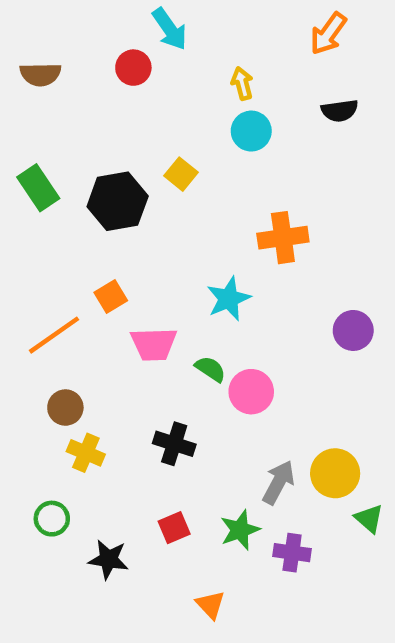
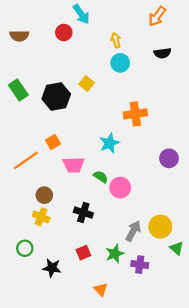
brown circle: (65, 408) -> (44, 195), moved

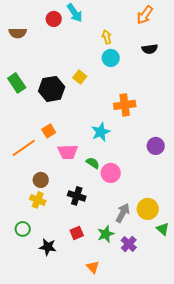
red circle: (64, 33) -> (54, 19), moved
purple cross: (140, 265) -> (129, 244), turned 35

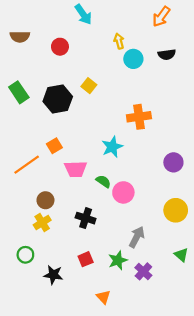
red circle: (54, 19) -> (60, 47), moved
cyan circle: (111, 58) -> (133, 59), moved
yellow cross: (38, 200) -> (42, 223), turned 35
yellow circle: (148, 209) -> (176, 210), moved

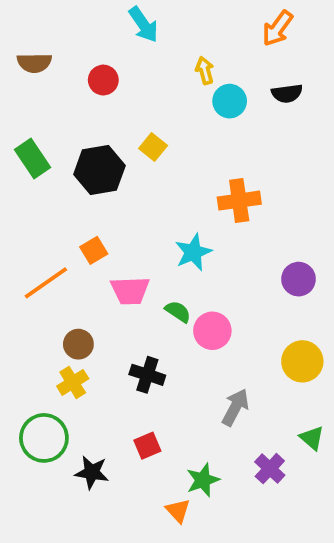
green circle: (25, 255) -> (44, 438), size x1.6
green star: (118, 260) -> (203, 480), moved
purple cross: (143, 271) -> (270, 469), moved

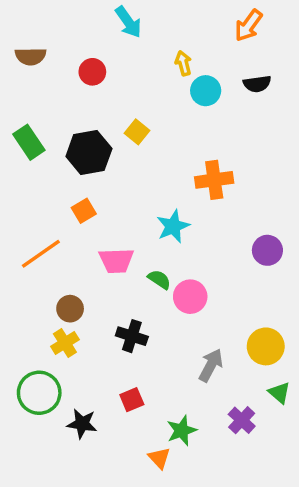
orange square: (94, 250) -> (84, 211), moved
yellow circle: (302, 361) -> (266, 346), moved

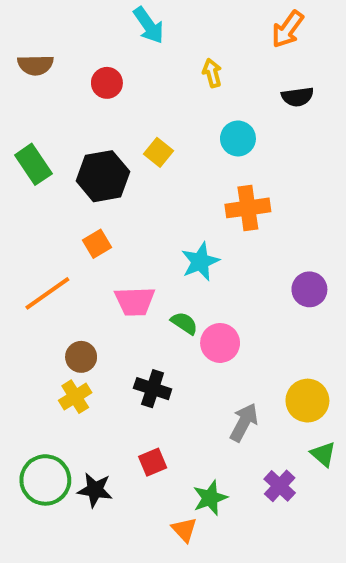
cyan circle: (206, 91) -> (238, 138), moved
green circle: (39, 393) -> (45, 480), moved

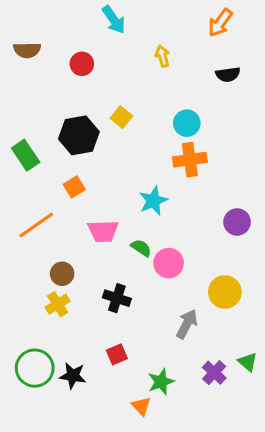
cyan circle: (238, 138) -> (187, 123), moved
green rectangle: (33, 164) -> (26, 155), moved
yellow circle: (307, 401) -> (225, 292), moved
green triangle: (323, 454) -> (248, 362), moved

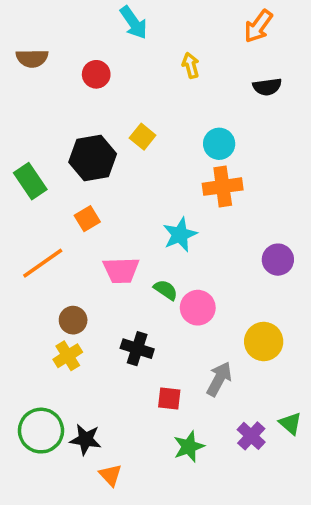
red square: (117, 354) -> (169, 399), moved, turned 30
orange triangle: (141, 406) -> (110, 475), moved

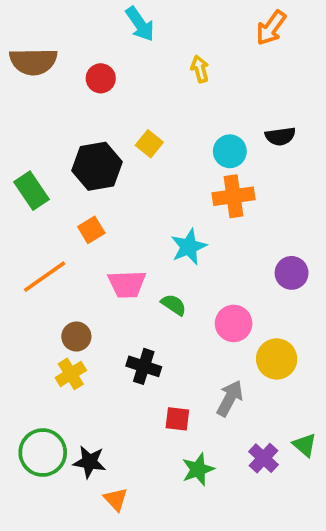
brown semicircle: (32, 58) -> (33, 61), size x1.4
black semicircle: (267, 87) -> (280, 136), moved
pink circle: (198, 308) -> (234, 323), moved

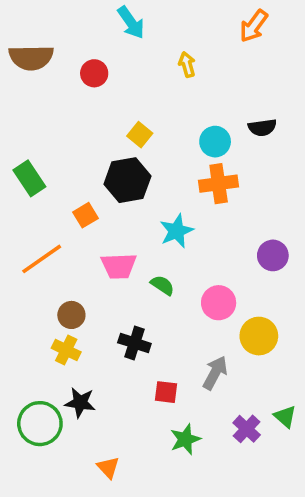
black hexagon: (97, 166) -> (127, 180), moved
yellow cross: (71, 374) -> (66, 350), turned -32
black star: (89, 462) -> (80, 403), moved

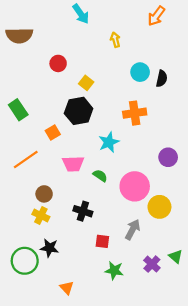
red circle: (94, 73) -> (58, 63), moved
black semicircle: (262, 128) -> (162, 79), turned -70
cyan circle: (215, 142) -> (140, 72), moved
pink circle: (219, 303) -> (135, 186), size x1.4
green star: (185, 439) -> (114, 271), turned 30

